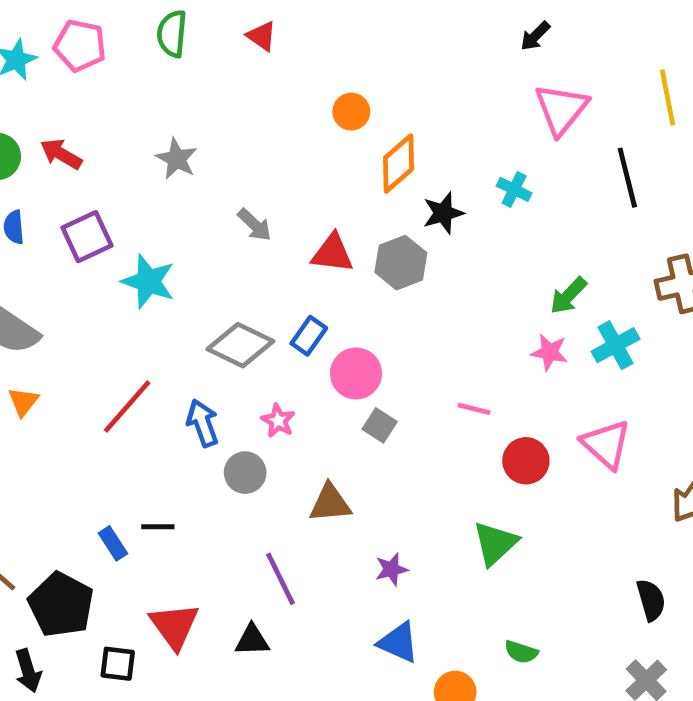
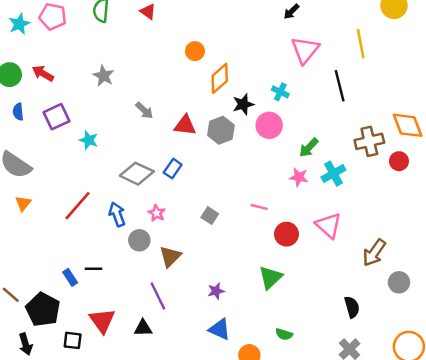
cyan star: (148, 281) -> (89, 140), size x0.7
pink circle: (356, 373) -> (269, 125), moved
brown triangle: (330, 503) -> (170, 256), moved, turned -40

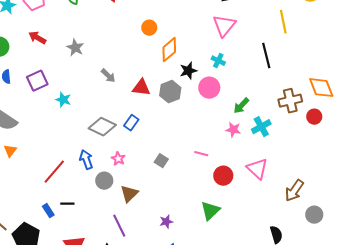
pink triangle: (305, 50) -> (224, 26), moved
red arrow: (43, 73) -> (37, 38), moved
red line: (78, 206) -> (54, 172), moved

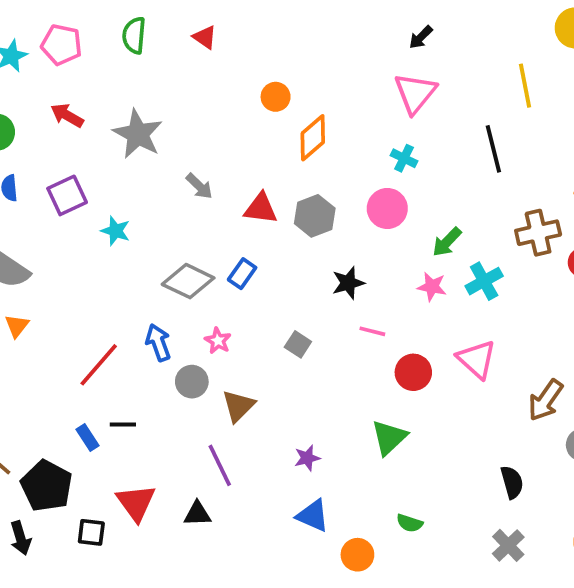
gray star: (75, 48) -> (138, 134), size x1.5
black star: (188, 71) -> (348, 283), moved

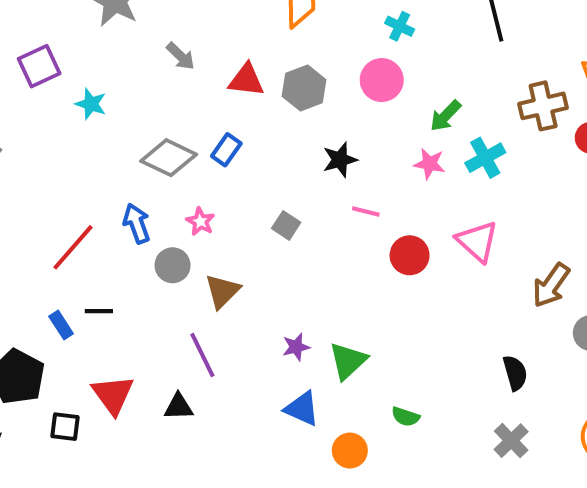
green triangle: (389, 437) -> (348, 361), moved

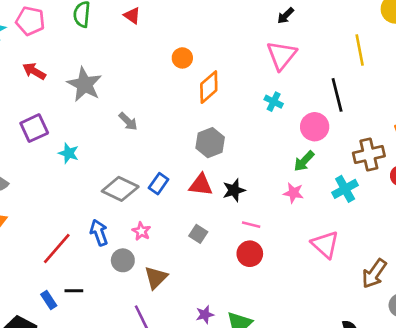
red triangle: (246, 80) -> (201, 185), moved
pink circle: (382, 80) -> (315, 127), moved
cyan cross: (485, 158) -> (345, 189), moved
red circle: (410, 255) -> (250, 254), moved

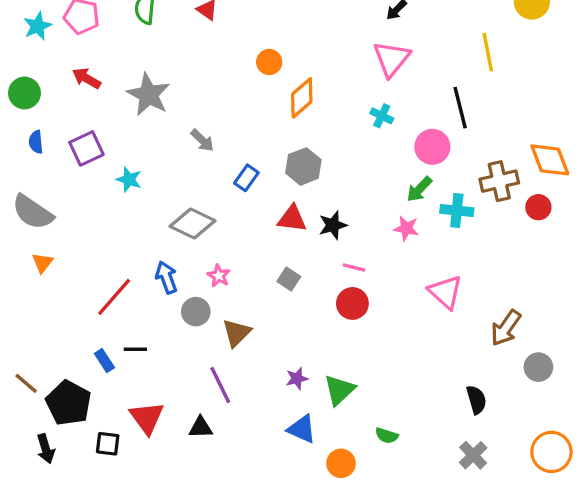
blue rectangle: (159, 184) -> (246, 178), moved
cyan cross: (345, 189) -> (457, 210), moved, turned 35

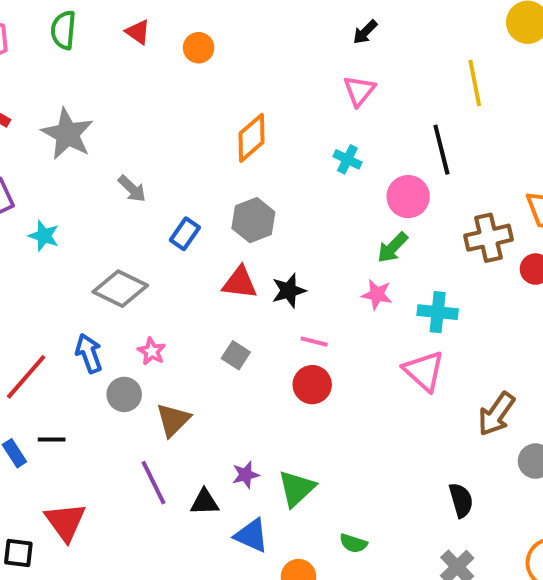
pink triangle: (392, 59) -> (359, 91), size x0.7
orange circle: (269, 62) -> (199, 48), moved
cyan cross: (457, 210) -> (438, 312), moved
black triangle: (201, 427) -> (204, 502), moved

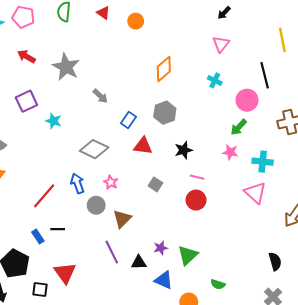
red triangle: (240, 283) -> (143, 146), moved

